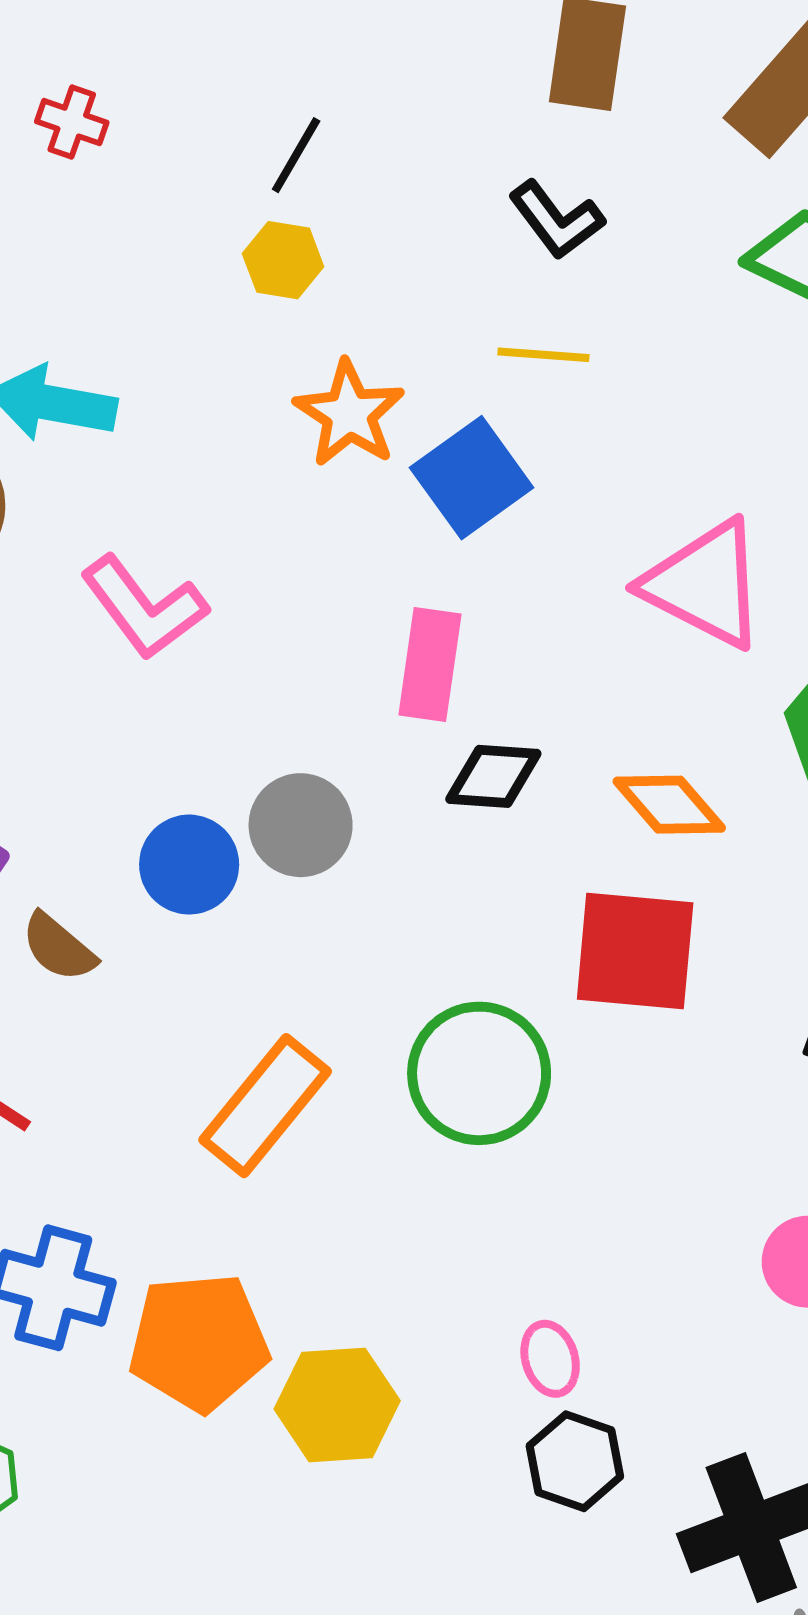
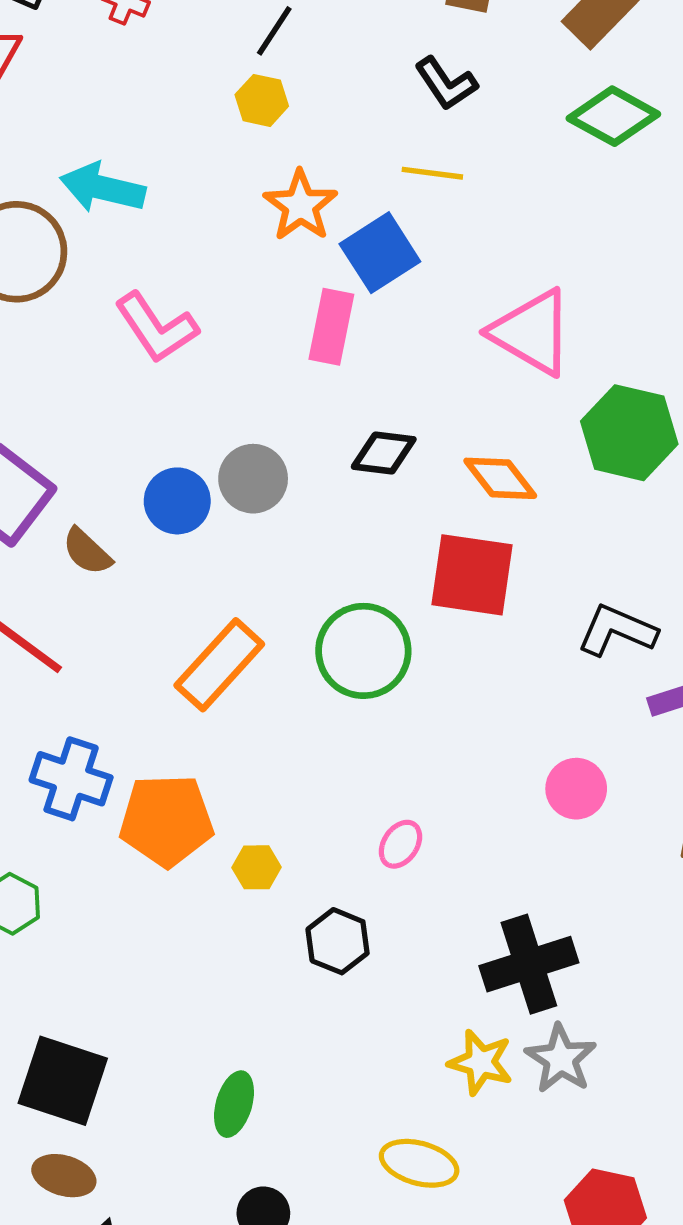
pink rectangle: (430, 665) -> (331, 327), moved
pink ellipse: (550, 1359) -> (400, 844), turned 48
yellow hexagon: (337, 1405) -> (256, 867), size x0.6
black hexagon: (575, 1461) -> (338, 941), moved

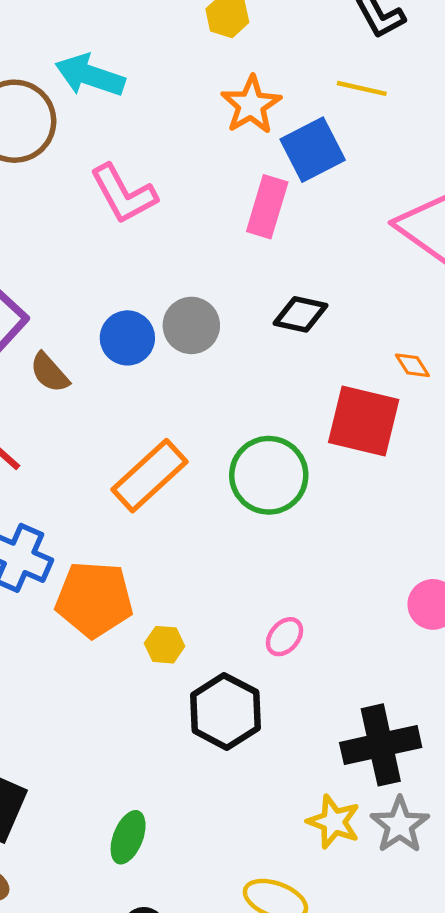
orange diamond: (500, 478) -> (412, 365), moved, size x0.6
black hexagon: (338, 941) -> (225, 711), size x1.4

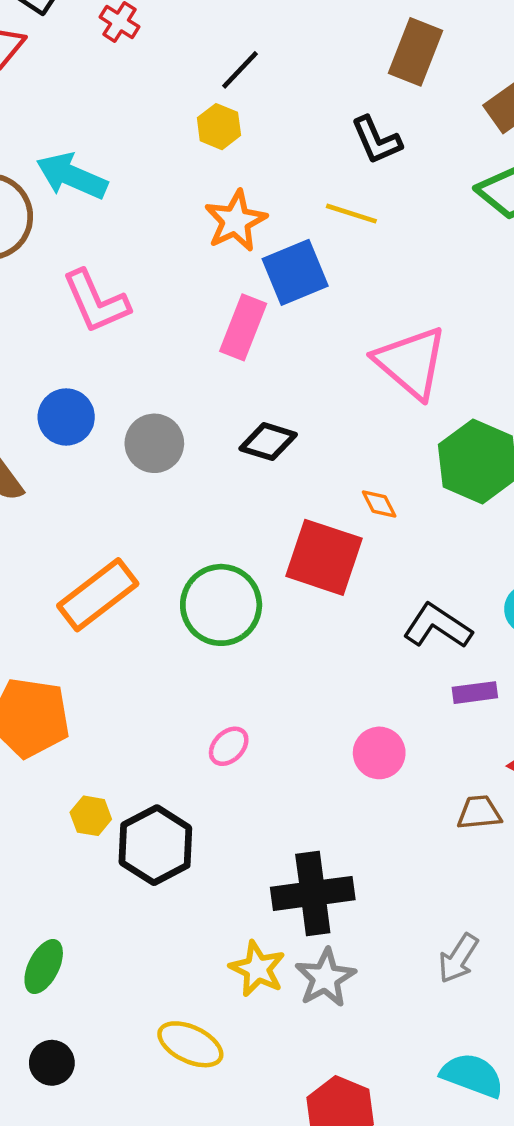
blue circle: (127, 338) -> (66, 417), moved
pink ellipse: (284, 637) -> (229, 746), moved
yellow hexagon: (165, 645) -> (91, 816), moved

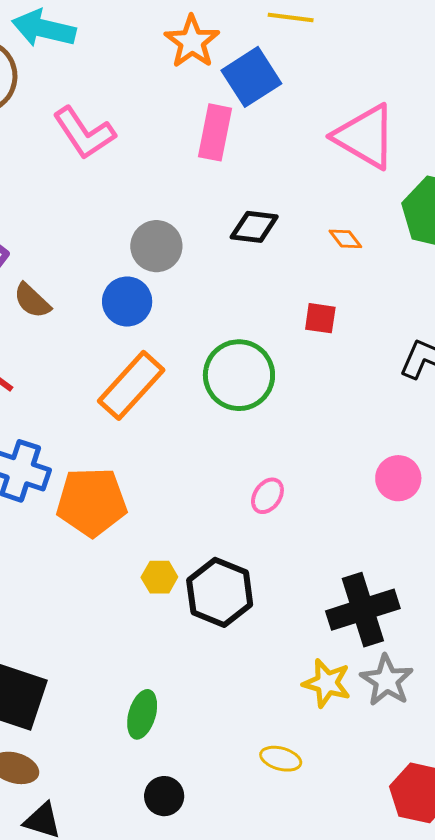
blue circle: (66, 417) -> (127, 302), moved
orange diamond: (379, 504) -> (345, 239), moved
red square: (324, 557) -> (320, 318), size x0.5
yellow ellipse: (190, 1044) -> (281, 759), size x0.7

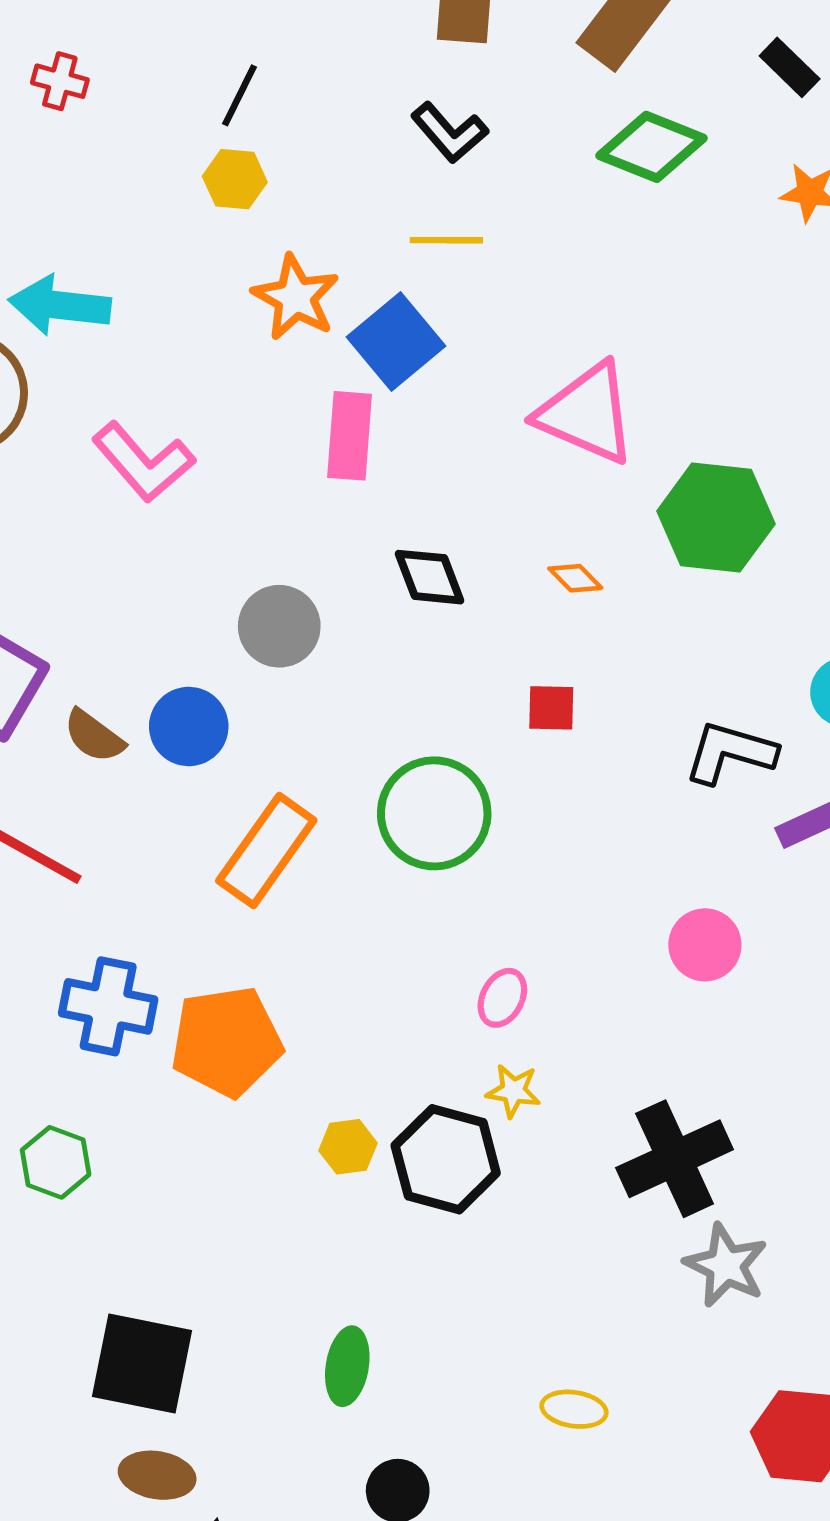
black diamond: (254, 227) -> (429, 577), turned 69
blue circle: (127, 302) -> (189, 726), moved
yellow star: (327, 683) -> (513, 1091), moved, size x0.7

